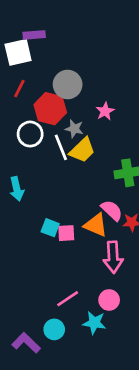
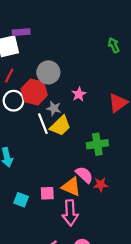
white circle: (30, 134) -> (14, 101), moved
cyan square: (50, 228) -> (21, 200), moved
pink arrow: (113, 257) -> (70, 213), moved

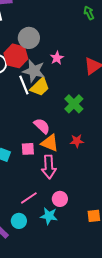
gray star: (54, 108) -> (34, 71), size x1.6
green cross: (97, 144) -> (74, 104), turned -36
pink semicircle: (84, 175) -> (42, 126), moved

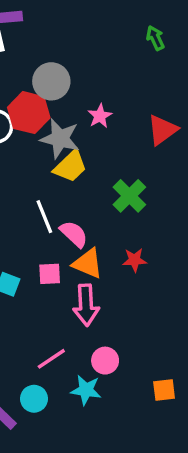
white line: (24, 85) -> (44, 217), moved

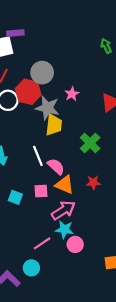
yellow trapezoid: (70, 166) -> (54, 125), turned -40
pink arrow: (86, 305) -> (63, 210), turned -120
cyan star: (86, 390) -> (64, 229), moved

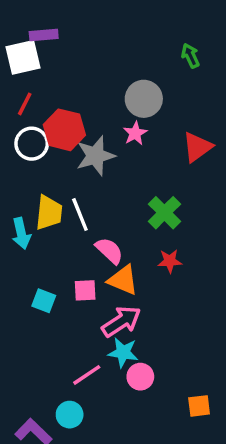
gray circle: (42, 73) -> (144, 99), moved
gray star: (47, 108) -> (95, 156), turned -30
yellow trapezoid: (54, 125) -> (49, 213), moved
white line: (38, 156) -> (80, 214), moved
red star: (93, 183) -> (170, 261), moved

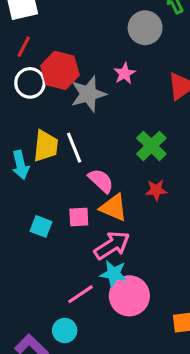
gray circle: (144, 99) -> (145, 28), moved
pink circle: (140, 377) -> (129, 296), size x1.6

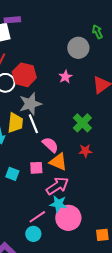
gray star: (88, 94) -> (30, 104), moved
cyan circle: (65, 331) -> (33, 234), moved

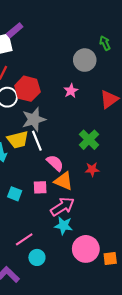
purple rectangle: (12, 20) -> (15, 30), turned -35
yellow trapezoid: (15, 123) -> (18, 140), turned 70
pink line: (37, 217) -> (24, 239), moved
pink circle: (68, 218) -> (86, 249), moved

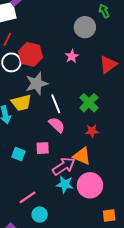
white line: (37, 141) -> (56, 104), moved
orange triangle: (63, 181) -> (82, 156), moved
pink circle: (86, 249) -> (90, 185), moved

